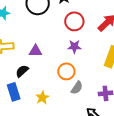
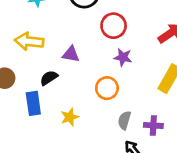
red circle: (74, 21) -> (114, 26), moved
gray semicircle: (77, 88) -> (124, 120), moved, turned 152

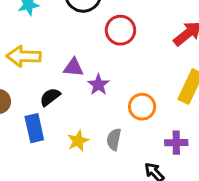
purple star: (123, 57) -> (98, 85), moved, turned 30
orange circle: (107, 88) -> (142, 107), moved
gray semicircle: (124, 120) -> (114, 139), moved

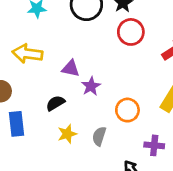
red circle: (120, 30) -> (131, 32), moved
black semicircle: (50, 97) -> (55, 103), moved
blue rectangle: (34, 128) -> (17, 124), moved

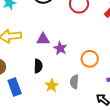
black semicircle: (55, 103) -> (38, 66), turned 136

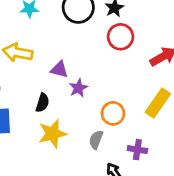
gray semicircle: (74, 82) -> (96, 140), moved
yellow star: (52, 86) -> (52, 134), size x1.5

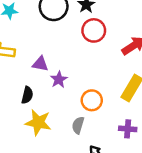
yellow star: (52, 134) -> (38, 122), turned 30
purple cross: (137, 150) -> (128, 129), moved

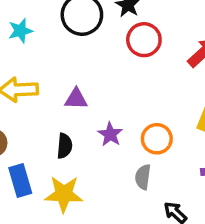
purple star: (59, 79) -> (110, 134), moved
yellow star: (38, 122) -> (64, 194), moved

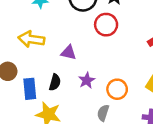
red circle: (144, 40) -> (106, 25), moved
blue rectangle: (20, 181) -> (30, 89), moved

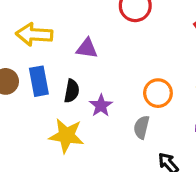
purple star: (87, 80) -> (101, 106), moved
blue rectangle: (30, 89) -> (39, 81), moved

